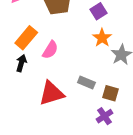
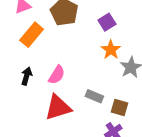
orange rectangle: (26, 38) -> (32, 35), moved
pink semicircle: (50, 50) -> (57, 75), moved

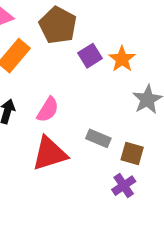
purple square: (107, 22) -> (90, 56), moved
orange star: (111, 50) -> (122, 59), moved

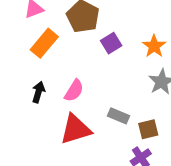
orange star: (122, 59) -> (154, 46), moved
brown square: (132, 153) -> (148, 129), turned -30

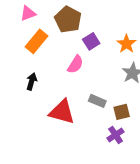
pink semicircle: (74, 91) -> (75, 64), moved
red triangle: (75, 129) -> (62, 112), turned 32

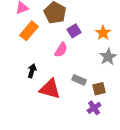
black arrow: (32, 81) -> (32, 71), moved

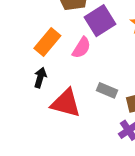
orange rectangle: (29, 31) -> (47, 42), moved
purple square: (74, 31) -> (100, 21), size x1.5

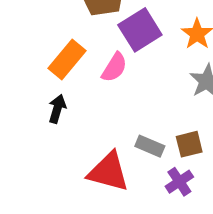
gray rectangle: (107, 90) -> (150, 146), moved
red triangle: (66, 103) -> (108, 172), moved

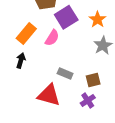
gray rectangle: (150, 146) -> (65, 73), moved

